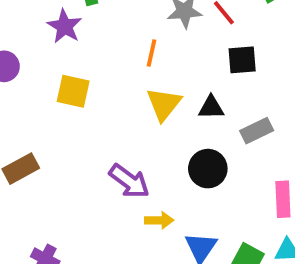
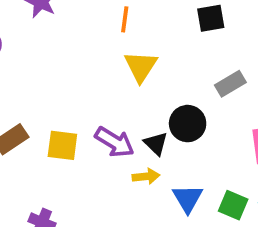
yellow square: (73, 91) -> (62, 145), moved
black triangle: (211, 107) -> (156, 144), moved, turned 50

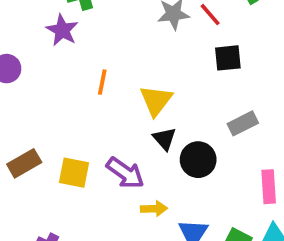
orange line: (125, 19) -> (102, 82), moved
black triangle: (156, 144) -> (164, 139), moved

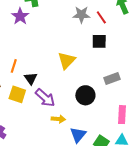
black square: (228, 58) -> (99, 41), moved
orange line: (102, 82) -> (14, 66), moved
black triangle: (164, 139) -> (31, 78), moved

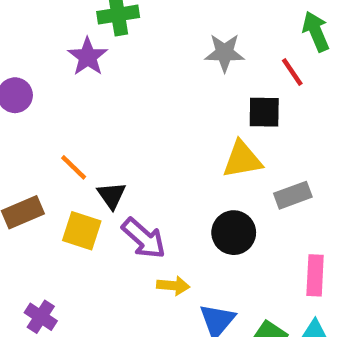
red line: (101, 17) -> (292, 72), moved
yellow triangle: (66, 60) -> (242, 159), moved, turned 36
orange line: (14, 66) -> (74, 167), turned -64

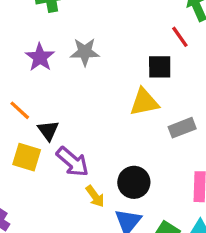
gray star: (225, 53) -> (85, 52), moved
purple star: (88, 57) -> (40, 57), moved
black circle: (234, 233) -> (134, 182), moved
yellow arrow: (173, 286) -> (95, 196), turned 50

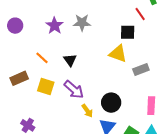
yellow triangle: (144, 102) -> (118, 54), turned 30
black triangle: (48, 130) -> (70, 60), moved

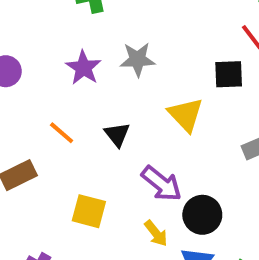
yellow triangle: (118, 54) -> (186, 115), moved, turned 30
yellow square: (46, 86) -> (89, 211), moved
purple arrow: (74, 90) -> (161, 184), moved

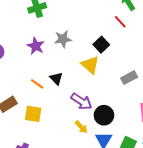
black square: (229, 74) -> (101, 45), moved, turned -35
orange line: (62, 133) -> (37, 84), moved
yellow square: (89, 211) -> (33, 114), moved

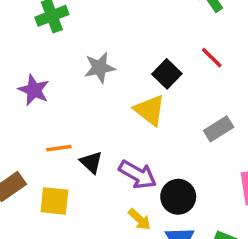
red line: (120, 22) -> (212, 58), moved
purple star: (36, 46) -> (34, 90), moved
black triangle: (56, 78) -> (91, 162), moved
orange line: (37, 84) -> (59, 148), turned -40

